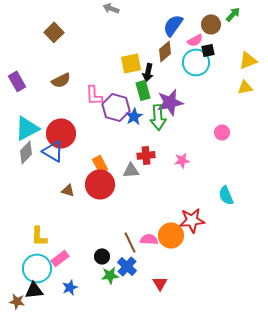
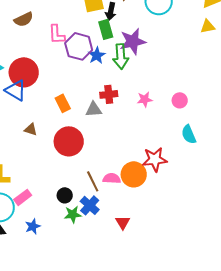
pink circle: (222, 132) -> (180, 100), moved
red circle: (100, 184) -> (69, 141), moved

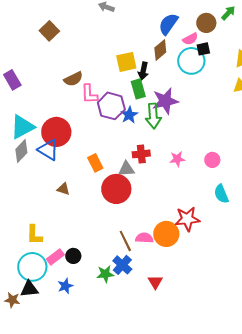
brown semicircle: (24, 19) -> (73, 79), moved
red circle: (69, 141) -> (116, 189), moved
black circle: (65, 195) -> (73, 256), moved

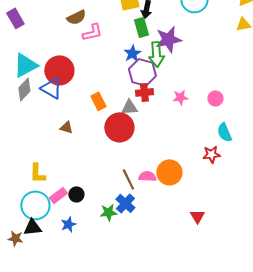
pink L-shape: (89, 94) -> (92, 32), turned -100
purple hexagon: (111, 106) -> (142, 72), moved
red star: (187, 219) -> (211, 154), moved, size x0.7
red triangle: (155, 282) -> (197, 216), moved

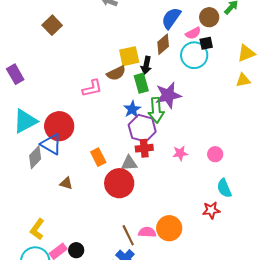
brown semicircle: (76, 17) -> (116, 73), moved
gray diamond: (24, 89) -> (35, 157), moved
yellow L-shape: (37, 173) -> (37, 229), turned 35

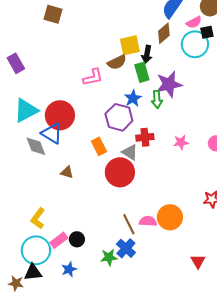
brown square: (52, 25) -> (53, 14), turned -30
green arrow: (156, 110) -> (157, 99), size x0.7
purple hexagon: (142, 128) -> (119, 117), moved
gray diamond: (35, 157) -> (36, 146), turned -65
gray triangle: (129, 163) -> (130, 152), turned 36

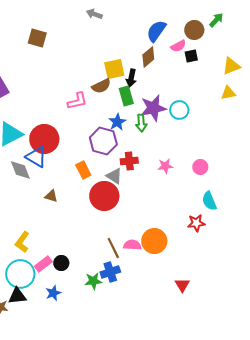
cyan circle: (195, 44) -> (179, 110), moved, size x0.7
blue cross: (126, 248) -> (110, 272), turned 30

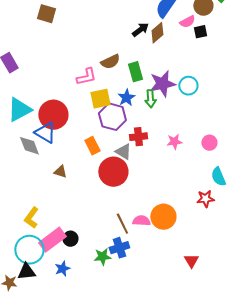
yellow square: (114, 69) -> (100, 99), moved
black arrow: (131, 78) -> (140, 30), moved, turned -138
pink rectangle: (43, 264) -> (52, 240), size x1.5

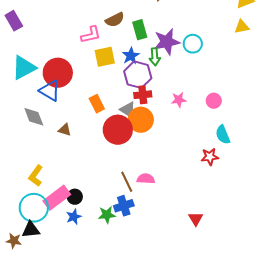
purple hexagon: (112, 117) -> (138, 75), moved
gray diamond: (29, 146) -> (34, 117), moved
orange circle: (163, 217) -> (141, 120), moved
blue star: (62, 269) -> (74, 217), moved

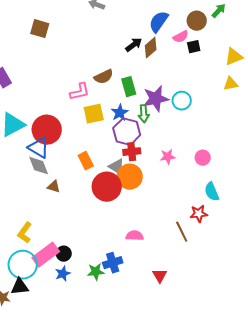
gray diamond: (34, 117) -> (39, 166), moved
brown line: (127, 182) -> (182, 232), moved
red triangle: (196, 219) -> (160, 276), moved

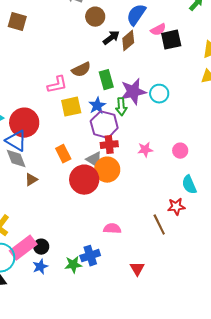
brown circle: (197, 21) -> (95, 17), moved
black square: (194, 47) -> (171, 40), size x1.5
brown triangle: (54, 187) -> (31, 180), turned -48

